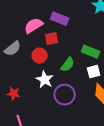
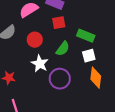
red square: (52, 39) -> (59, 23), moved

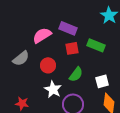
green rectangle: (86, 36) -> (96, 45), moved

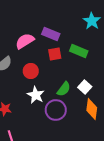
green semicircle: (76, 74) -> (64, 89), moved
white square: (102, 81) -> (85, 87), turned -32

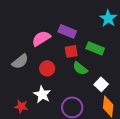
green semicircle: (64, 89) -> (80, 68), moved, turned 91
white star: (36, 95) -> (42, 94), moved

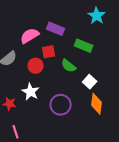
red square: (71, 51) -> (49, 52), moved

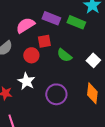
green rectangle: (84, 46) -> (76, 22), moved
white square: (90, 82) -> (93, 60), moved

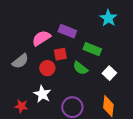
green rectangle: (76, 22) -> (92, 49), moved

